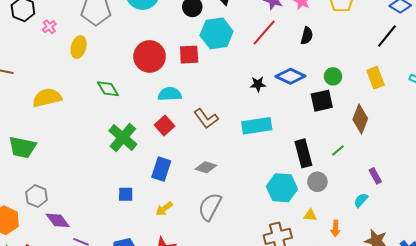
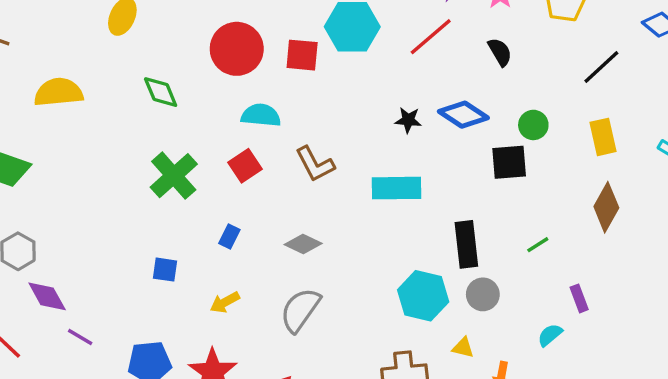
black semicircle: (307, 36) -> (500, 52), turned -54
black line: (387, 36) -> (601, 67), moved
brown diamond: (360, 119) -> (606, 207), moved
green line: (338, 150) -> (538, 245), moved
blue rectangle: (161, 169) -> (229, 237), size x0.6

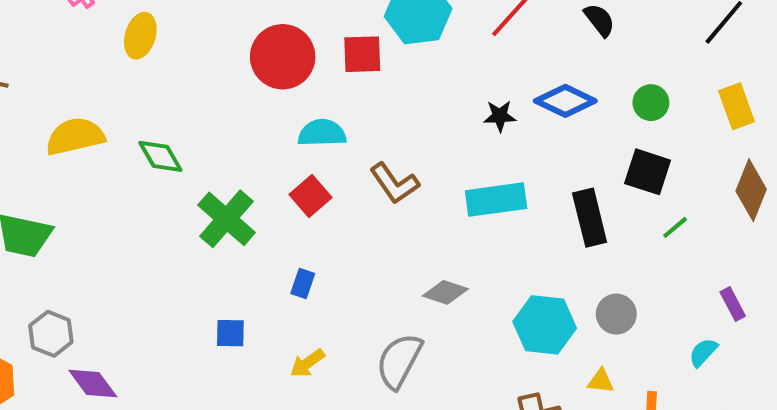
green diamond: (161, 92) -> (160, 156), moved
black square: (509, 162) -> (648, 172), moved, turned 30
gray diamond: (303, 244) -> (445, 292), moved
black rectangle: (466, 244) -> (590, 218), moved
green line: (538, 245) -> (675, 227), moved

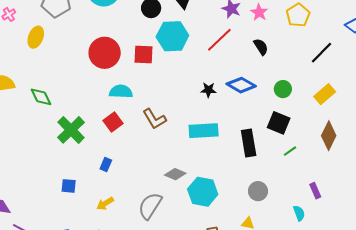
yellow rectangle: (736, 106) -> (325, 94), turned 65
cyan hexagon: (545, 325) -> (203, 192), moved
cyan semicircle: (703, 352) -> (299, 213), turned 112

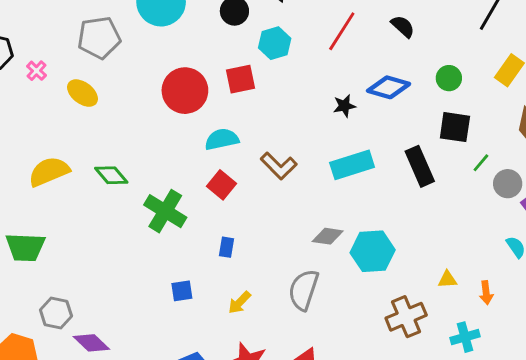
cyan hexagon: (172, 36) -> (275, 43), size x0.7
yellow ellipse: (36, 37) -> (83, 93), turned -60
gray circle: (258, 191) -> (508, 184), moved

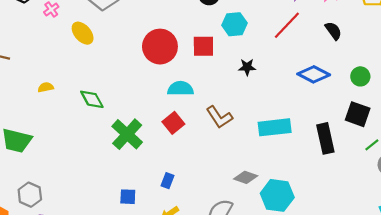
black star: (344, 106) -> (247, 67), moved
yellow semicircle: (49, 172) -> (46, 87), size x0.5
blue rectangle: (227, 247) -> (167, 181), moved

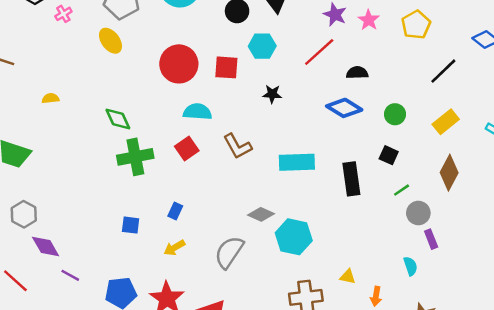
black semicircle: (333, 31) -> (357, 73), moved, turned -60
yellow ellipse: (83, 33) -> (110, 41), moved
green diamond: (92, 99) -> (118, 119), moved
black square: (358, 114) -> (389, 155), size x0.7
green cross: (127, 134) -> (135, 157), turned 32

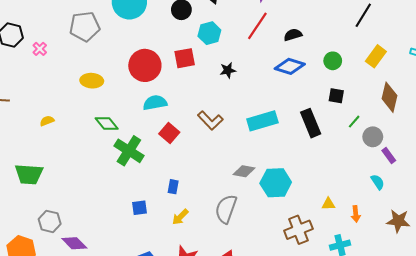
yellow ellipse: (110, 41) -> (92, 81), moved, turned -35
cyan semicircle: (197, 112) -> (155, 103), moved
green cross: (135, 157) -> (129, 151), turned -32

